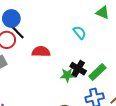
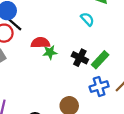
cyan semicircle: (80, 33) -> (87, 19), moved
green star: (67, 75) -> (50, 52), moved

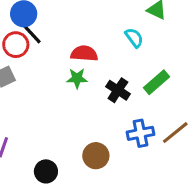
red semicircle: (40, 43) -> (84, 53), moved
green rectangle: (100, 60) -> (156, 82), moved

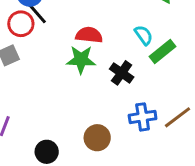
cyan semicircle: (134, 38) -> (144, 35), moved
green star: (77, 78) -> (81, 60), size x1.4
green rectangle: (156, 82) -> (163, 51), moved

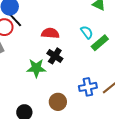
green star: (81, 60) -> (36, 68), moved
black cross: (122, 73) -> (55, 56), moved

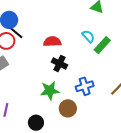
green star: (36, 68) -> (50, 91), moved
blue cross: (88, 87) -> (85, 86), moved

